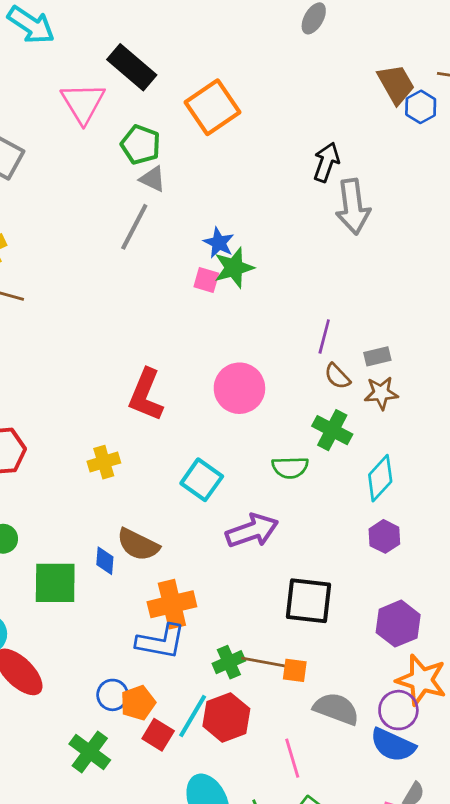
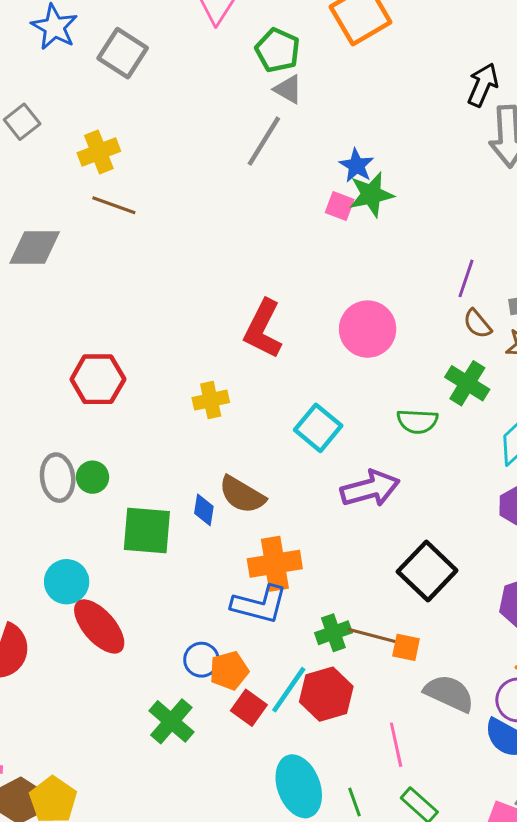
black square: (309, 601) -> (427, 571), turned 33

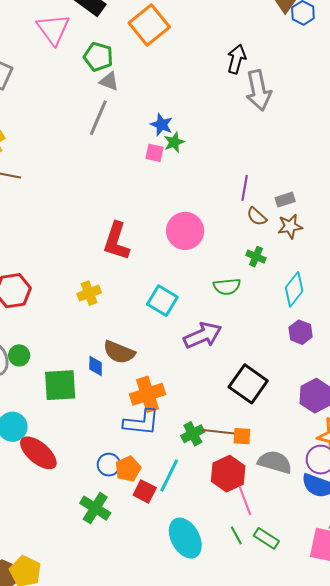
green star: (371, 195) -> (174, 142), size x0.7
green cross: (467, 383) -> (256, 257), size x0.7
red hexagon: (326, 694) -> (228, 474), moved
green line: (354, 802) -> (236, 535), moved

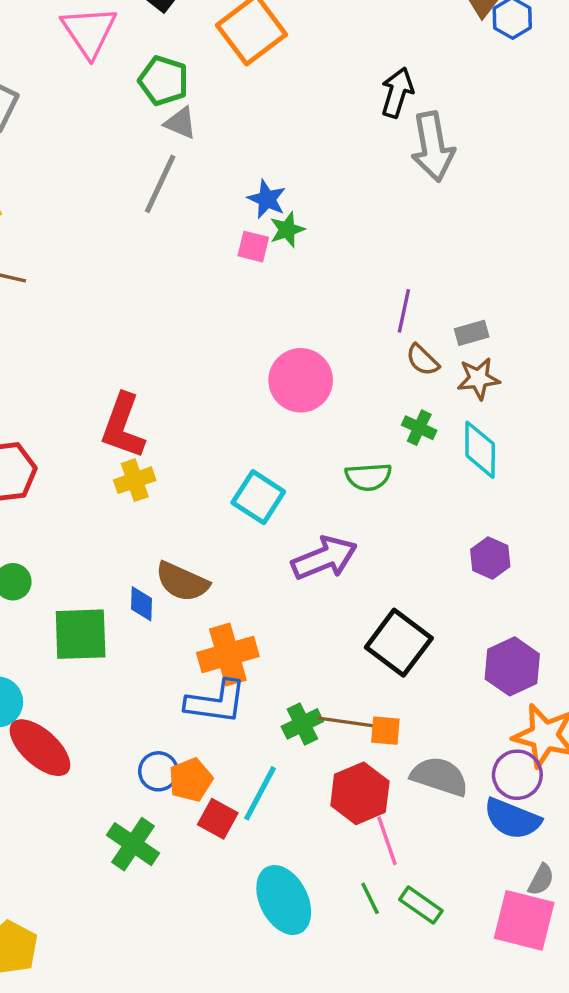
red L-shape: (116, 241) -> (123, 426), moved
cyan diamond: (294, 289) -> (480, 450), moved, turned -40

